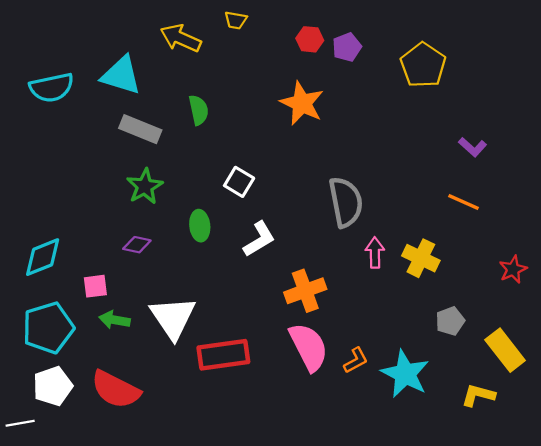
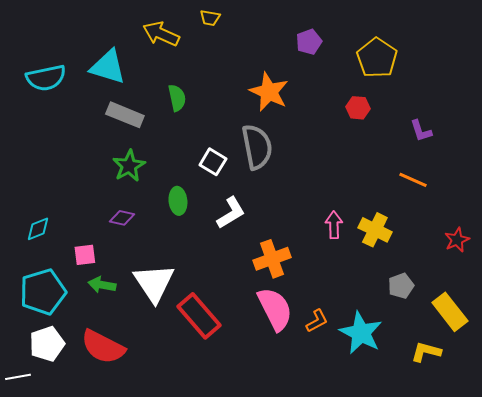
red hexagon: (310, 39) -> (358, 108), moved
purple L-shape: (473, 147) -> (421, 131), turned 30
gray semicircle: (346, 202) -> (257, 147), moved
cyan diamond: (43, 257) -> (38, 229), size x0.7
red rectangle: (223, 355) -> (199, 316), turned 57

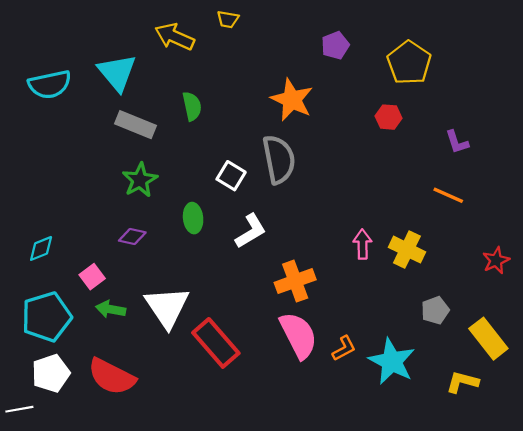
cyan triangle: (108, 67) -> (117, 73), turned 33
pink square: (85, 255) -> (92, 277), turned -30

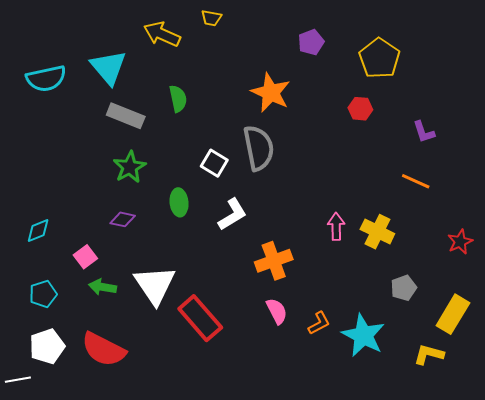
cyan pentagon: (46, 317) -> (43, 294), size x0.6
pink semicircle: (298, 335) -> (277, 311), size x0.6
yellow rectangle: (488, 339) -> (453, 314), turned 69

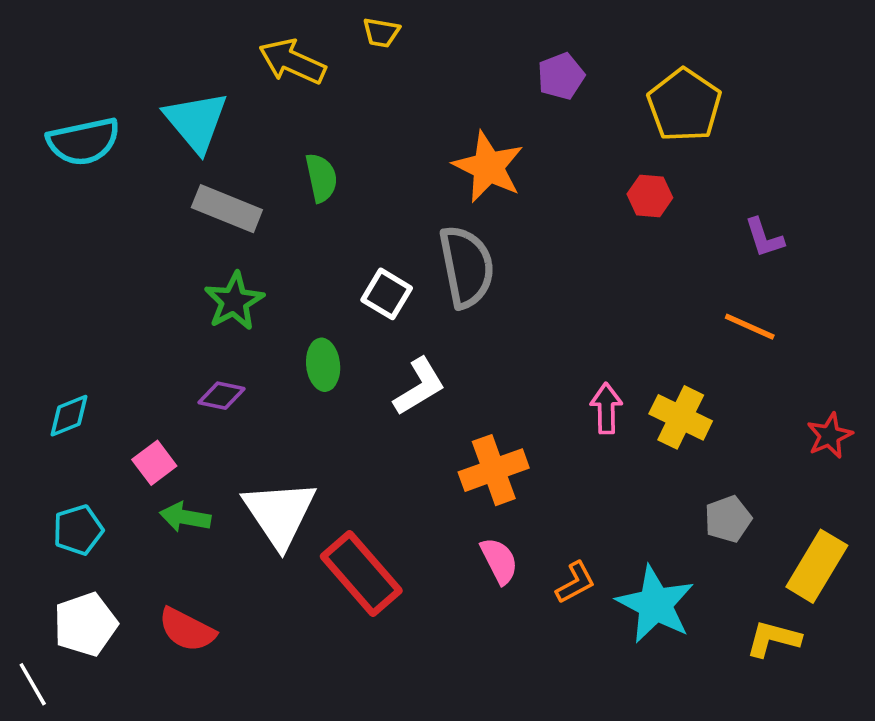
red semicircle: (103, 349) -> (187, 630), size x0.7
white line: (18, 380) -> (33, 684), turned 70

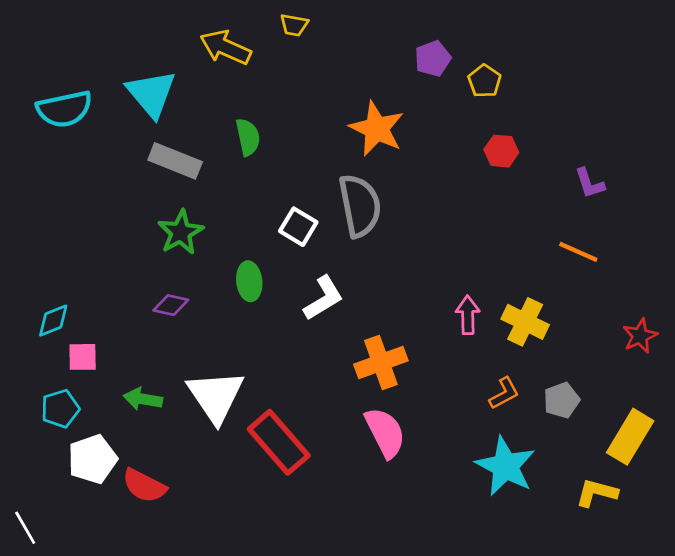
yellow pentagon: (684, 105) -> (485, 81), moved, size x0.6
pink square: (154, 463) -> (83, 357), moved, turned 36
pink semicircle: (499, 561) -> (385, 433), size x1.4
orange L-shape: (575, 583) -> (504, 393), moved
white pentagon: (85, 624) -> (92, 459), moved

